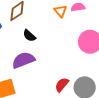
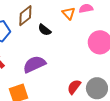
black semicircle: (29, 36) -> (45, 30), moved

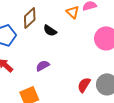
purple semicircle: (34, 64) -> (43, 66), size x0.6

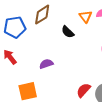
black semicircle: (50, 31) -> (68, 32), moved

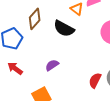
black semicircle: (68, 32) -> (64, 29), size x1.5

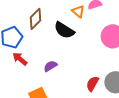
red arrow: (15, 68) -> (20, 59), moved

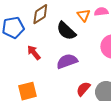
red arrow: (20, 59) -> (34, 53), moved
purple semicircle: (50, 66) -> (67, 61), moved, size x1.5

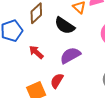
red semicircle: (83, 89) -> (57, 81), moved

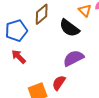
red arrow: (36, 52) -> (19, 57), moved

